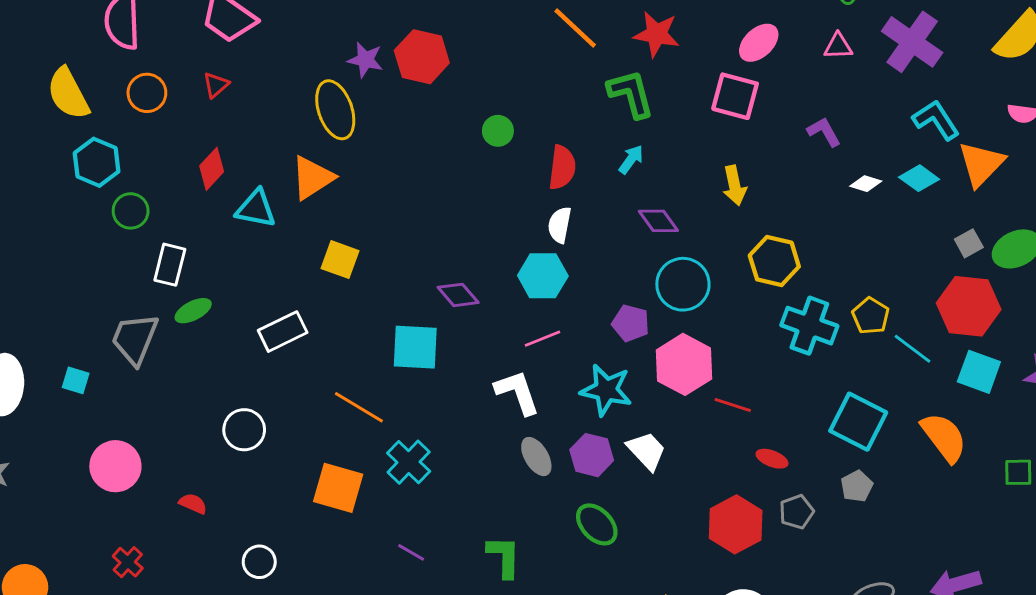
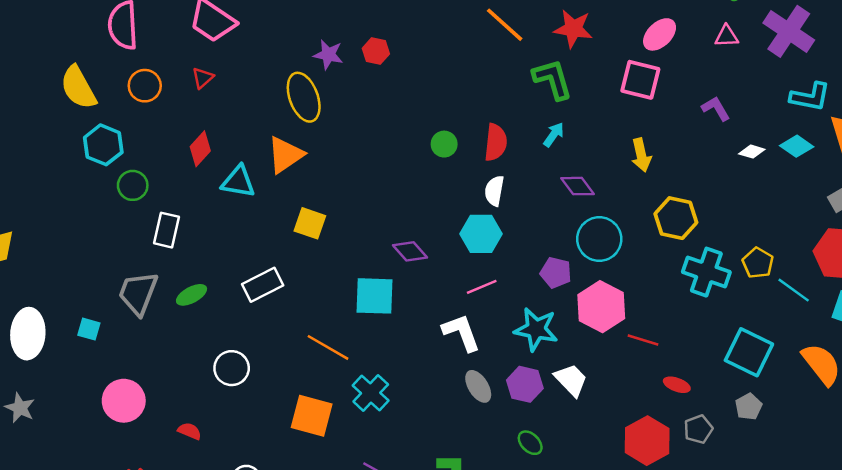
red hexagon: (422, 57) -> (376, 51), size x0.6
cyan L-shape: (936, 120) -> (810, 97), turned 135
green circle: (498, 131) -> (444, 144), moved
green ellipse: (193, 311) -> (192, 295), moved
green ellipse: (597, 524) -> (530, 443), size x0.7

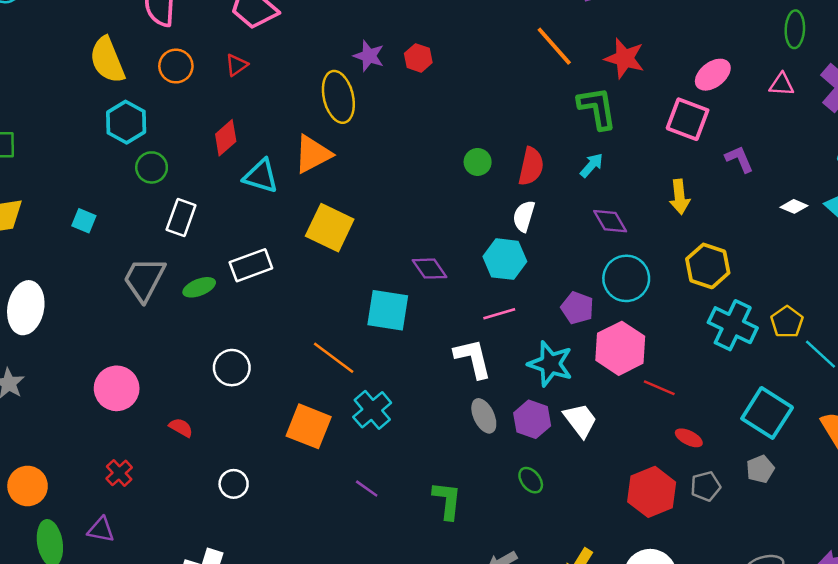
purple L-shape: (716, 109) -> (739, 159), moved
yellow square: (310, 223) -> (330, 228), size x1.4
white rectangle: (263, 285) -> (251, 265), moved
cyan square: (89, 329) -> (84, 221), moved

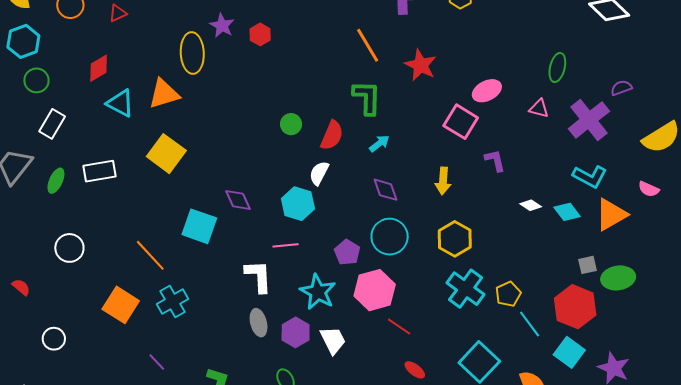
green L-shape: (597, 108) -> (367, 98), moved
green ellipse: (199, 287) -> (56, 181), turned -55

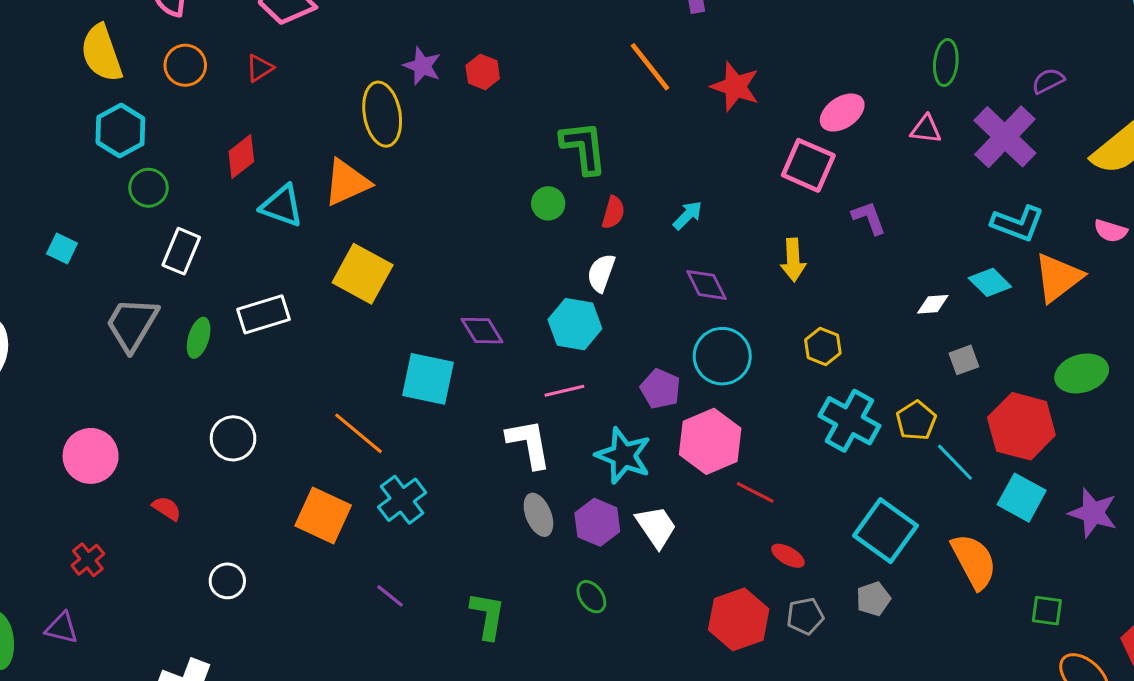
green L-shape: (367, 98) -> (584, 147), moved
red semicircle: (332, 135) -> (613, 212), size x0.7
white diamond: (531, 205) -> (933, 304), moved, turned -30
yellow hexagon: (455, 239) -> (823, 346), size x0.7
gray square: (588, 265) -> (964, 360), moved

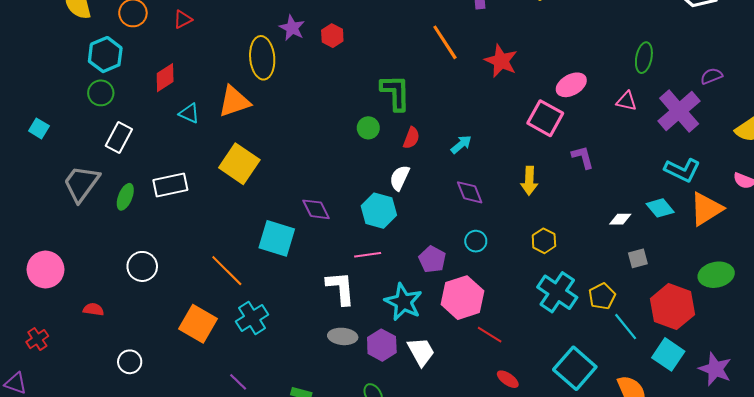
cyan hexagon: (120, 131) -> (105, 55), moved
cyan triangle: (282, 206) -> (189, 113), size x0.7
cyan circle: (722, 356) -> (476, 241), size x0.6
red semicircle: (167, 508) -> (93, 309), turned -30
gray ellipse: (538, 515) -> (343, 336), turned -68

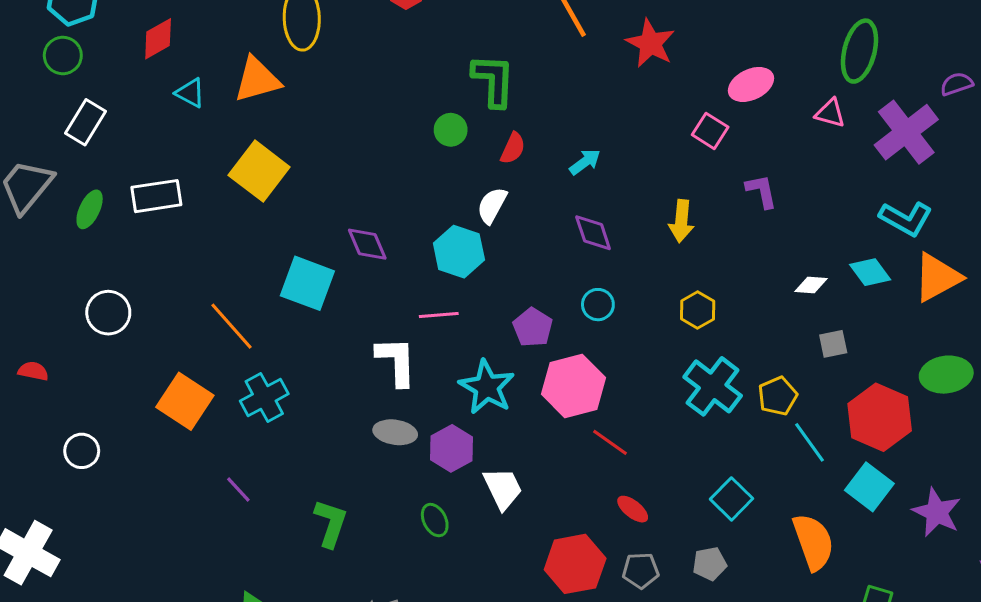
green ellipse: (644, 58) -> (859, 51), size x1.4
pink square: (545, 118) -> (710, 131), size x0.7
white trapezoid: (421, 352) -> (503, 488), moved
cyan square: (575, 368) -> (732, 499), size x0.7

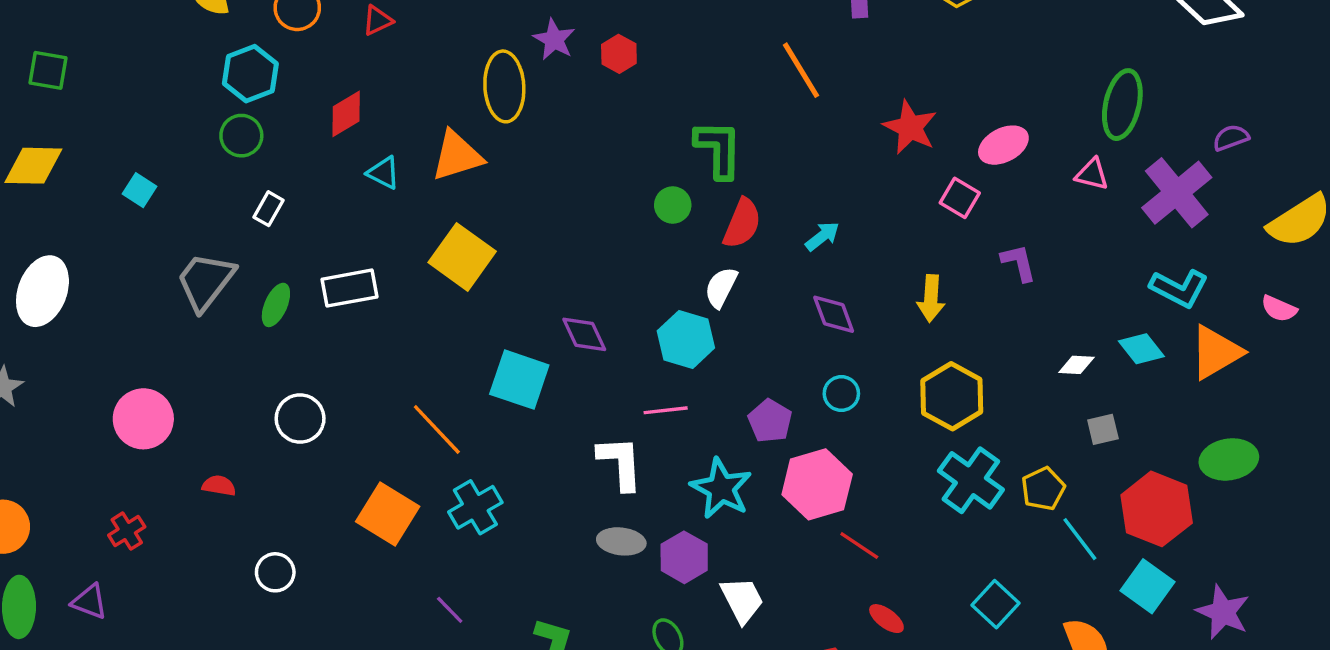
red star: (650, 43) -> (910, 127), moved
white rectangle: (85, 122) -> (269, 209), size x0.7
red semicircle: (513, 148) -> (742, 223), size x1.4
yellow hexagon: (698, 310) -> (952, 396), size x1.6

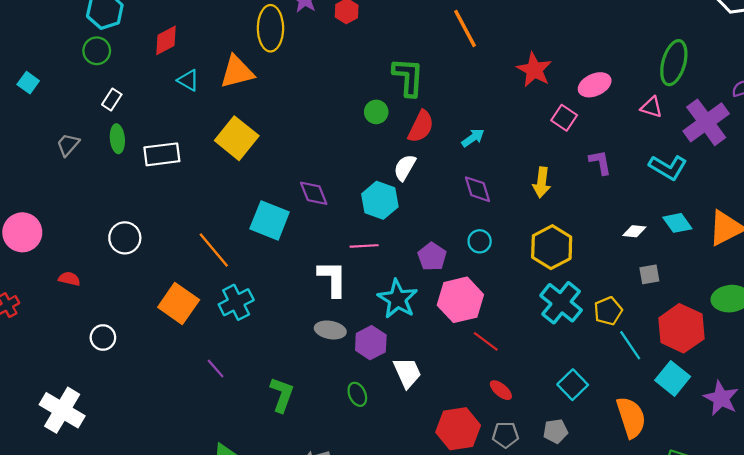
gray trapezoid: (205, 281) -> (68, 145), size x0.6
cyan L-shape: (1179, 288) -> (668, 167), moved
green ellipse: (276, 305) -> (117, 139), moved, turned -32

